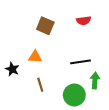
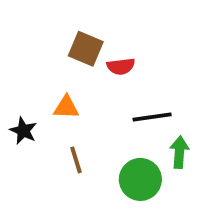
red semicircle: (84, 21) -> (121, 66), moved

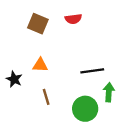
brown square: (86, 49) -> (38, 24), moved
red semicircle: (121, 66) -> (73, 19), moved

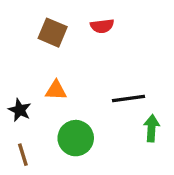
brown line: (46, 97) -> (23, 155), moved
green circle: (85, 109) -> (76, 138), moved

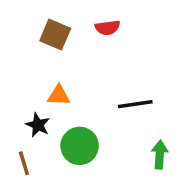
black star: (20, 110) -> (38, 125), moved
green arrow: (152, 128) -> (160, 155), moved

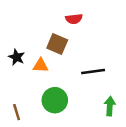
brown square: (55, 35) -> (57, 44), moved
black star: (38, 125) -> (17, 57), moved

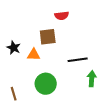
brown square: (57, 44) -> (48, 37), turned -30
green arrow: (110, 106) -> (92, 79), moved

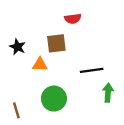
black star: (14, 48) -> (18, 47), moved

